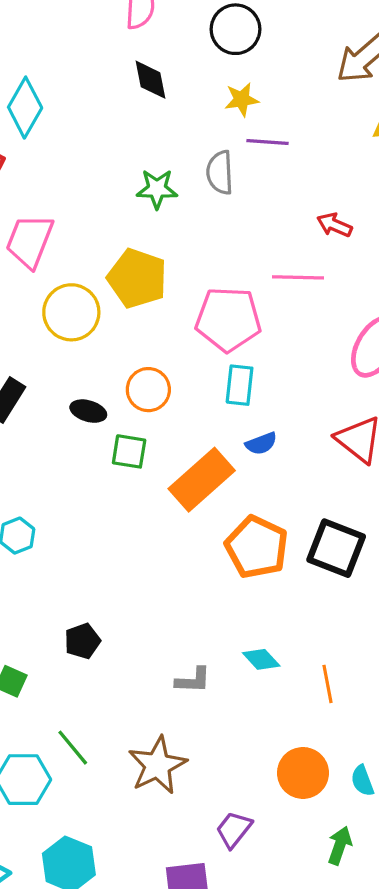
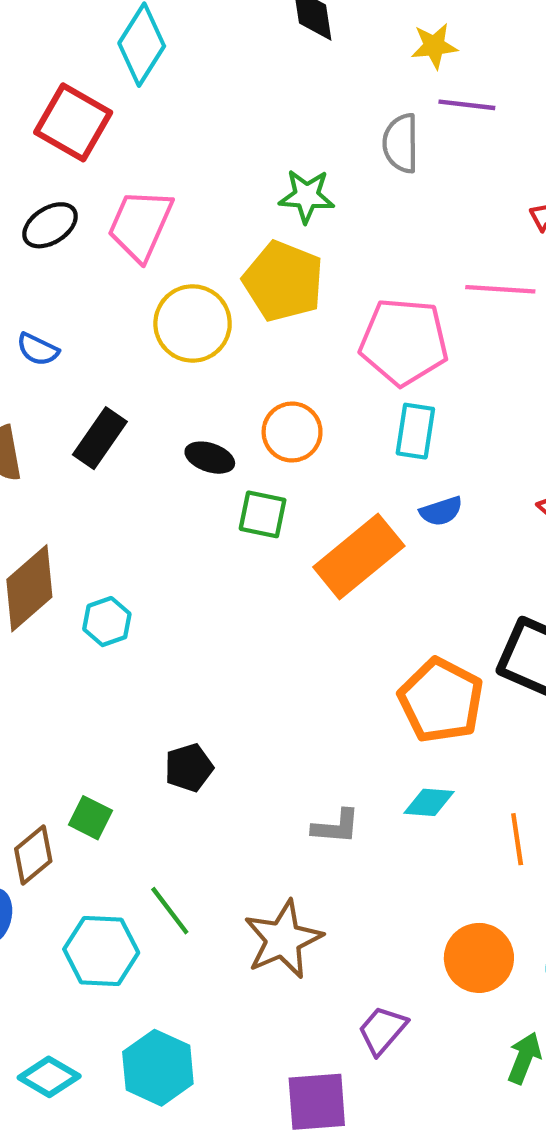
green star: (157, 189) -> (307, 196), moved
orange pentagon: (257, 547) -> (441, 700), moved
cyan diamond: (261, 659) -> (429, 802), turned -45

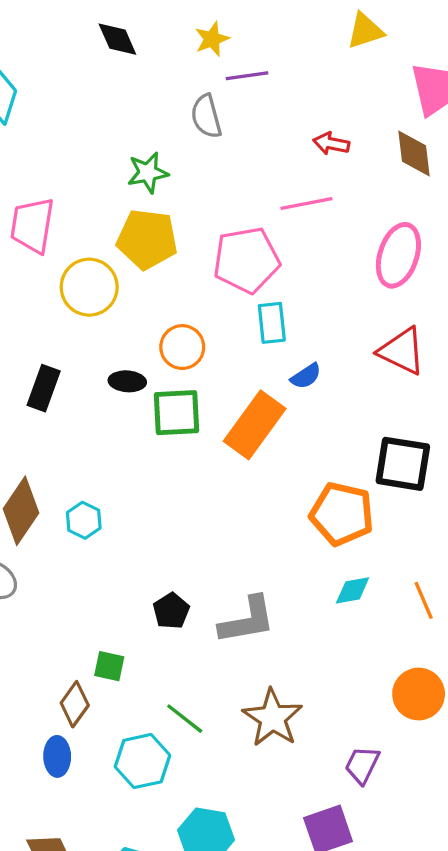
green square: (263, 514) -> (177, 413), size x1.4
gray L-shape: (336, 827) -> (247, 620), moved, size x1.6

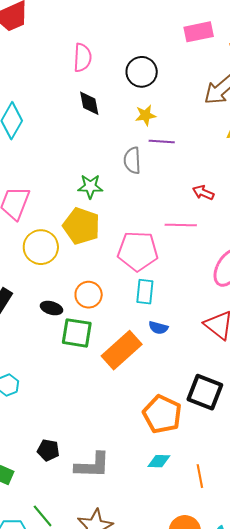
blue semicircle: (306, 376) -> (158, 328), turned 36
black pentagon: (171, 611) -> (48, 450), turned 30

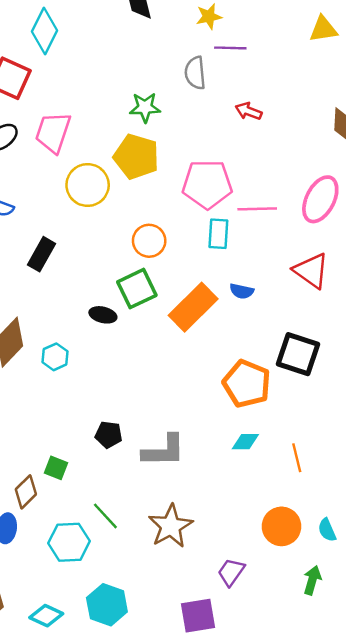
red arrow: (203, 193) -> (248, 111), moved
pink line: (181, 225) -> (257, 209), moved
black ellipse: (51, 308) -> (103, 315), moved
blue semicircle: (158, 328) -> (242, 291), moved
green square: (77, 333) -> (137, 289), turned -32

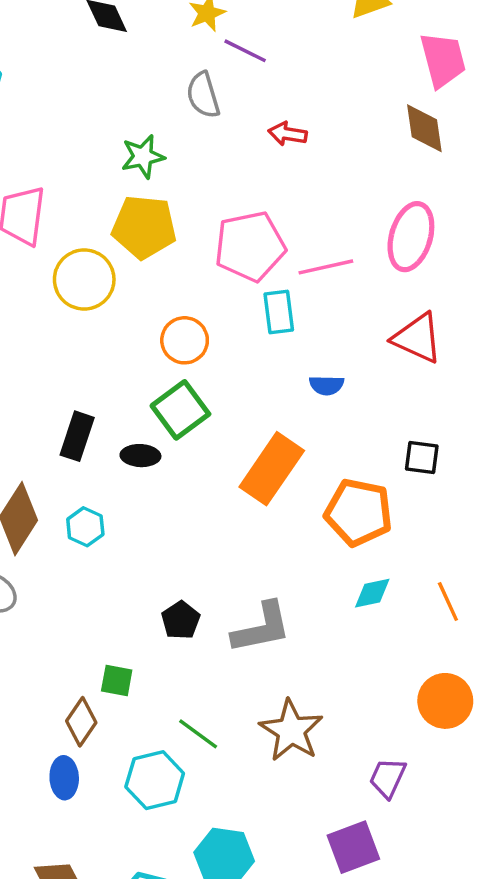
purple line: (230, 48) -> (245, 51), turned 36
black rectangle: (42, 254) -> (77, 436), moved
orange rectangle: (193, 307) -> (272, 469), moved
black square: (298, 354) -> (422, 457), size x0.6
black pentagon: (109, 435) -> (181, 620), turned -30

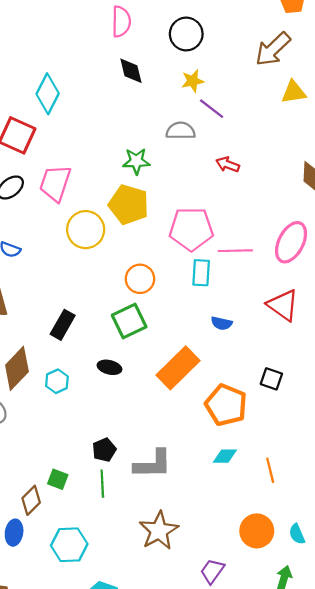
gray semicircle: (203, 95) -> (181, 131), turned 96
black ellipse: (140, 456) -> (109, 367), moved
green line: (198, 734) -> (102, 484), moved, turned 40

